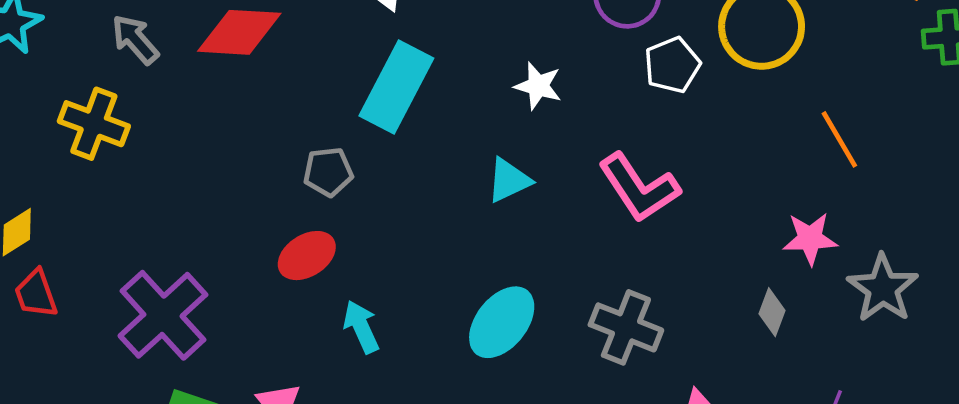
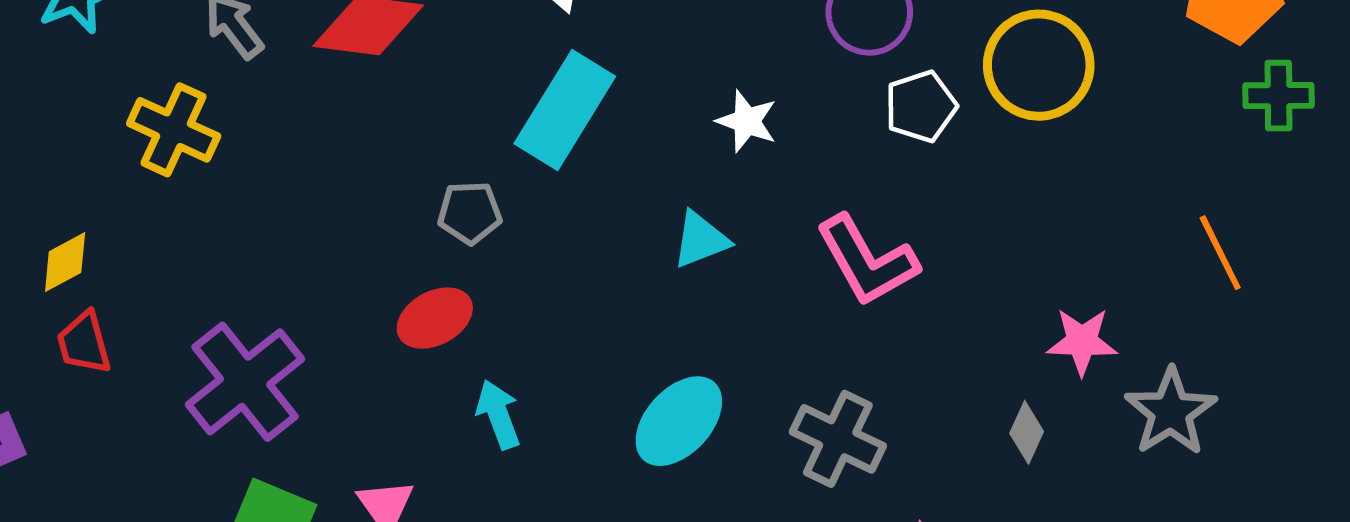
orange line: (839, 139) -> (1220, 253), moved

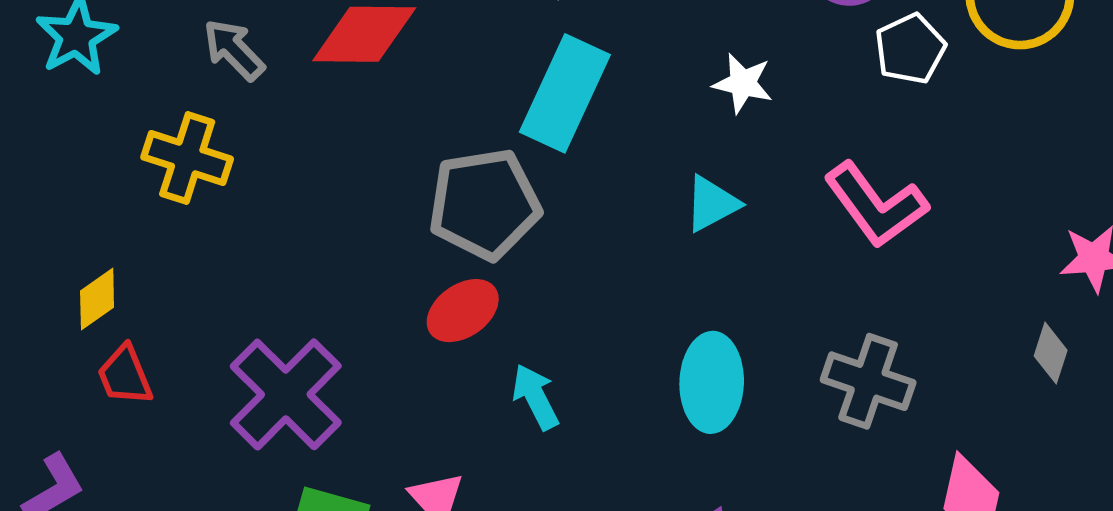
gray pentagon: (470, 213) -> (484, 204), size x1.8
cyan ellipse: (679, 421) -> (712, 382), turned -34

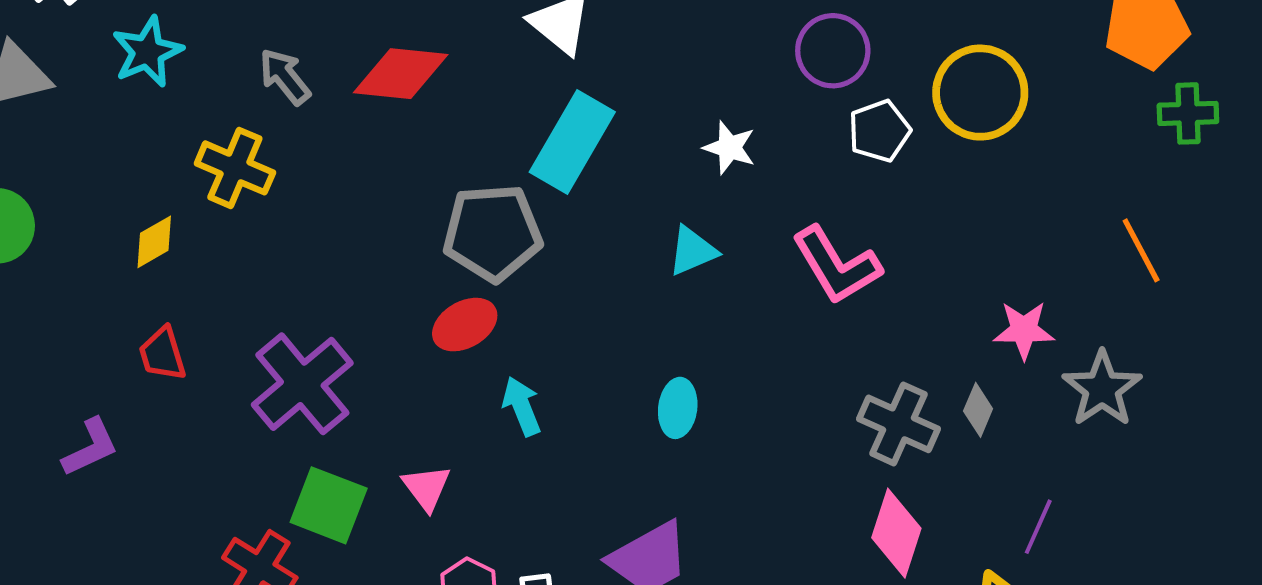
yellow diamond: (97, 299) -> (154, 242), moved
gray cross: (868, 381) -> (898, 424), moved
cyan ellipse: (712, 382) -> (678, 408), size x0.7

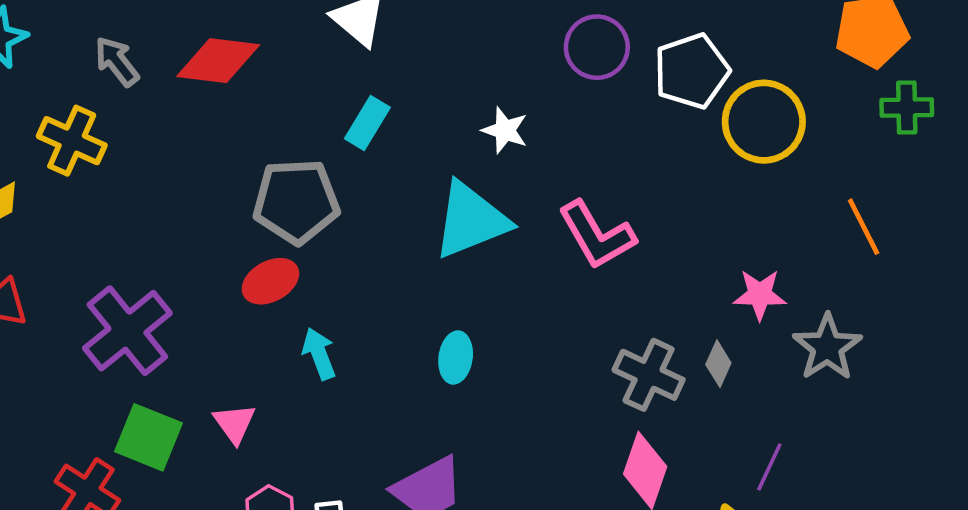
yellow circle: (980, 93) -> (764, 122), moved
white pentagon: (879, 131) -> (692, 71), moved, size x1.4
cyan rectangle: (572, 142) -> (367, 123), size x0.6
cyan triangle: (692, 251) -> (471, 220), size x1.8

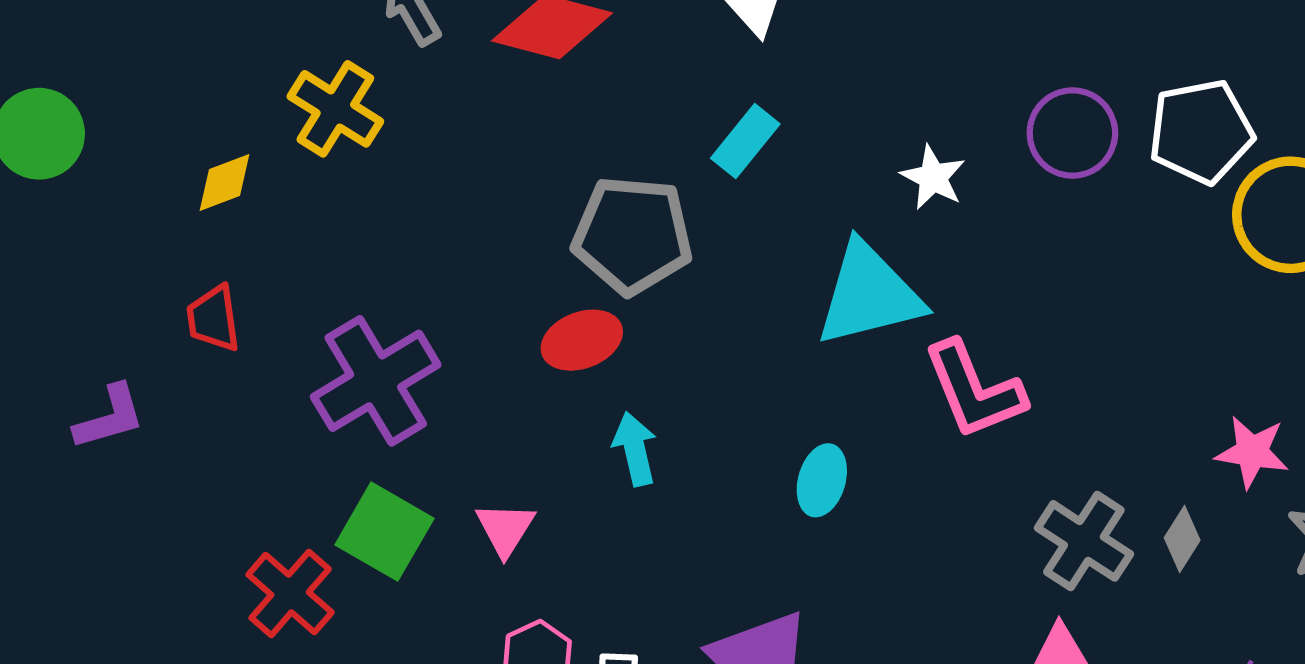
purple circle: (597, 47) -> (1072, 133), moved
pink L-shape: (597, 235) -> (974, 390), moved

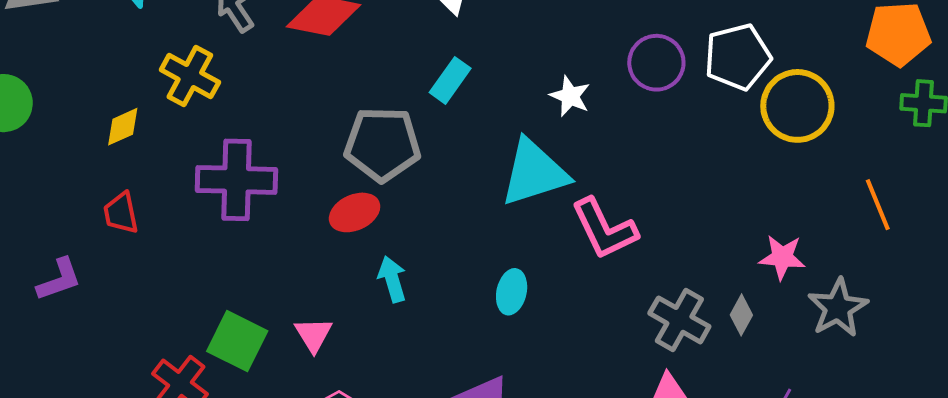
purple cross: (376, 381) -> (236, 180), moved, turned 36

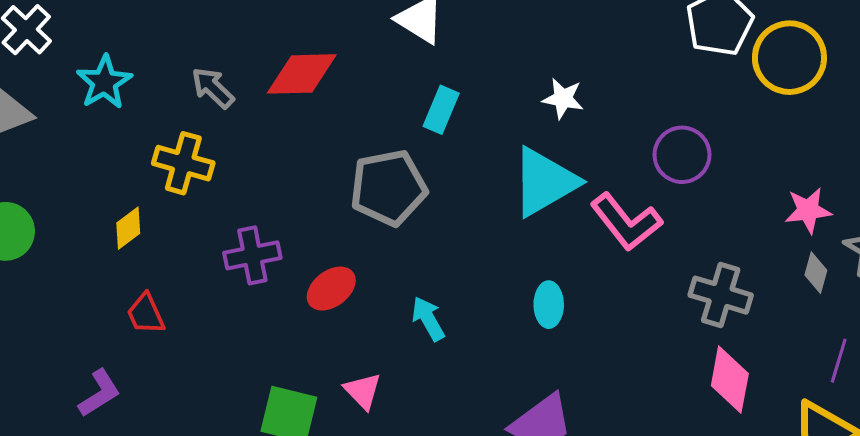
purple circle: (656, 63) -> (682, 155), moved
purple cross: (236, 180) -> (252, 255), size x0.7
red ellipse: (355, 212) -> (331, 289), moved
gray diamond: (741, 315) -> (816, 273), moved

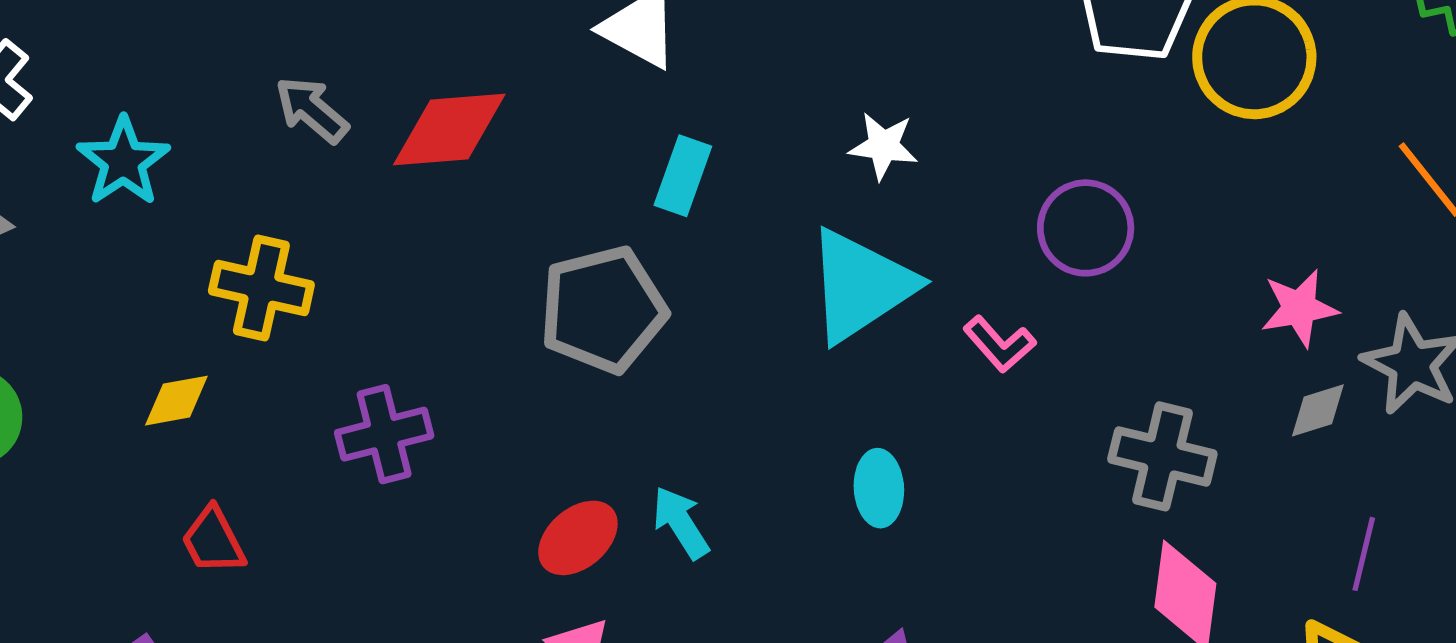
gray arrow: (213, 88) -> (312, 110), moved
pink L-shape: (626, 222) -> (999, 344), size x0.6
yellow diamond: (128, 228) -> (176, 401), turned 30
gray diamond: (816, 273) -> (1318, 410), turned 60
red ellipse: (331, 289) -> (578, 538), moved

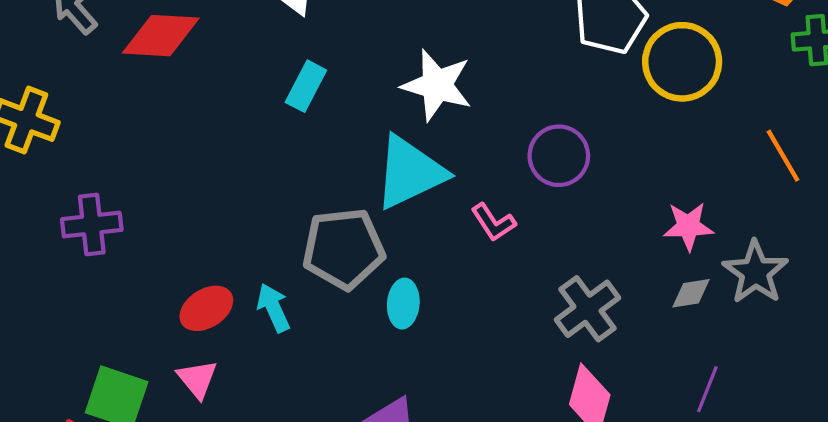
white star: (883, 146) -> (437, 85), size x1.6
gray pentagon: (603, 310) -> (343, 249), moved
gray cross: (1162, 456) -> (587, 309), turned 32

